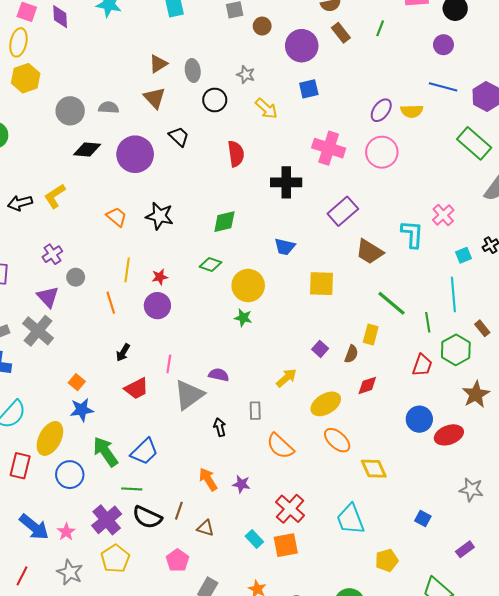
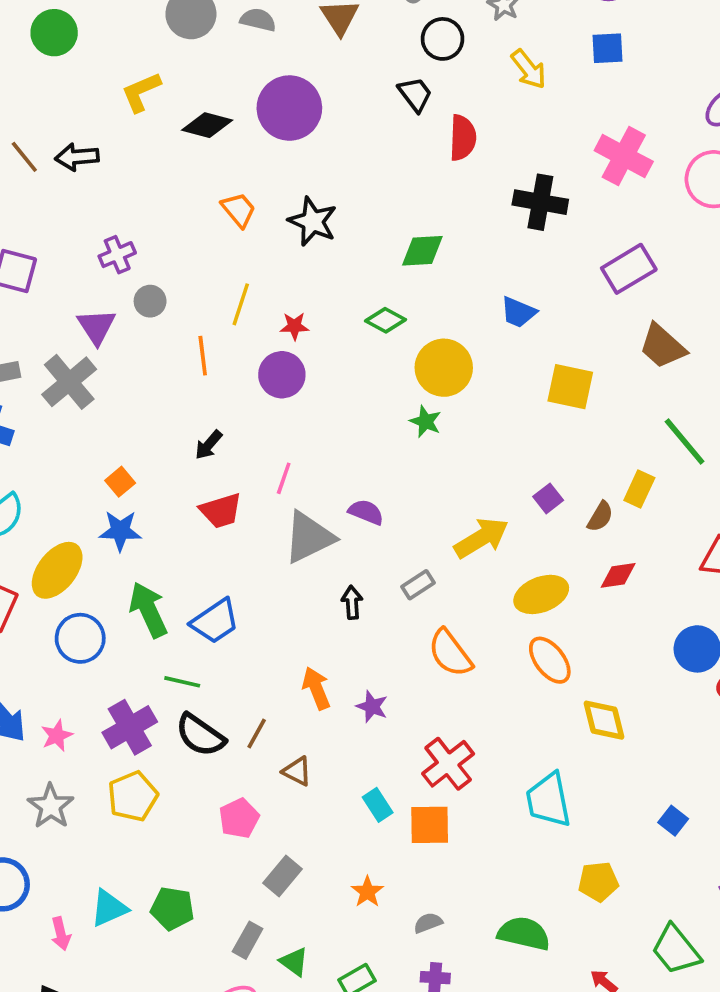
black trapezoid: (179, 137) -> (415, 94), moved
black diamond: (87, 149) -> (207, 125), moved
yellow L-shape: (55, 196) -> (141, 92), moved
yellow arrow: (286, 378) -> (481, 538), size x1.4
gray rectangle: (255, 411) -> (418, 585), turned 48

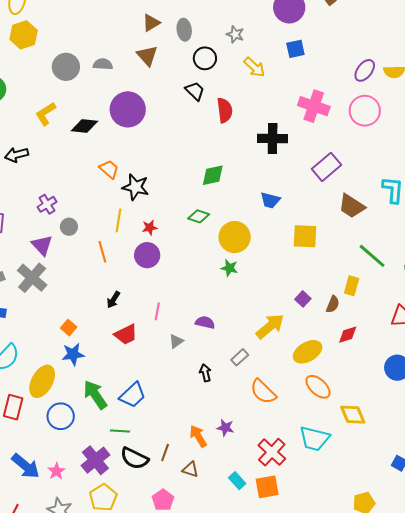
black star: (313, 221) -> (136, 187), moved
gray triangle: (309, 537) -> (176, 341), size x0.5
orange arrow: (316, 688) -> (198, 436), moved
cyan trapezoid: (549, 800) -> (314, 439), moved, turned -56

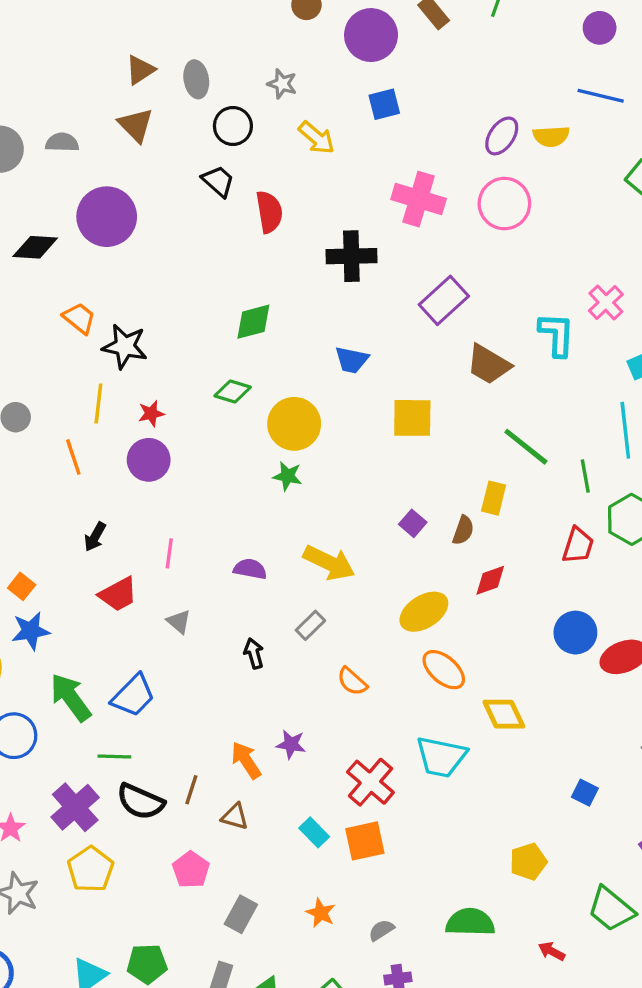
yellow arrow: (270, 326) -> (329, 563), moved, turned 68
gray triangle: (176, 341) -> (179, 622), moved, turned -42
orange semicircle: (263, 392) -> (352, 681), size x0.7

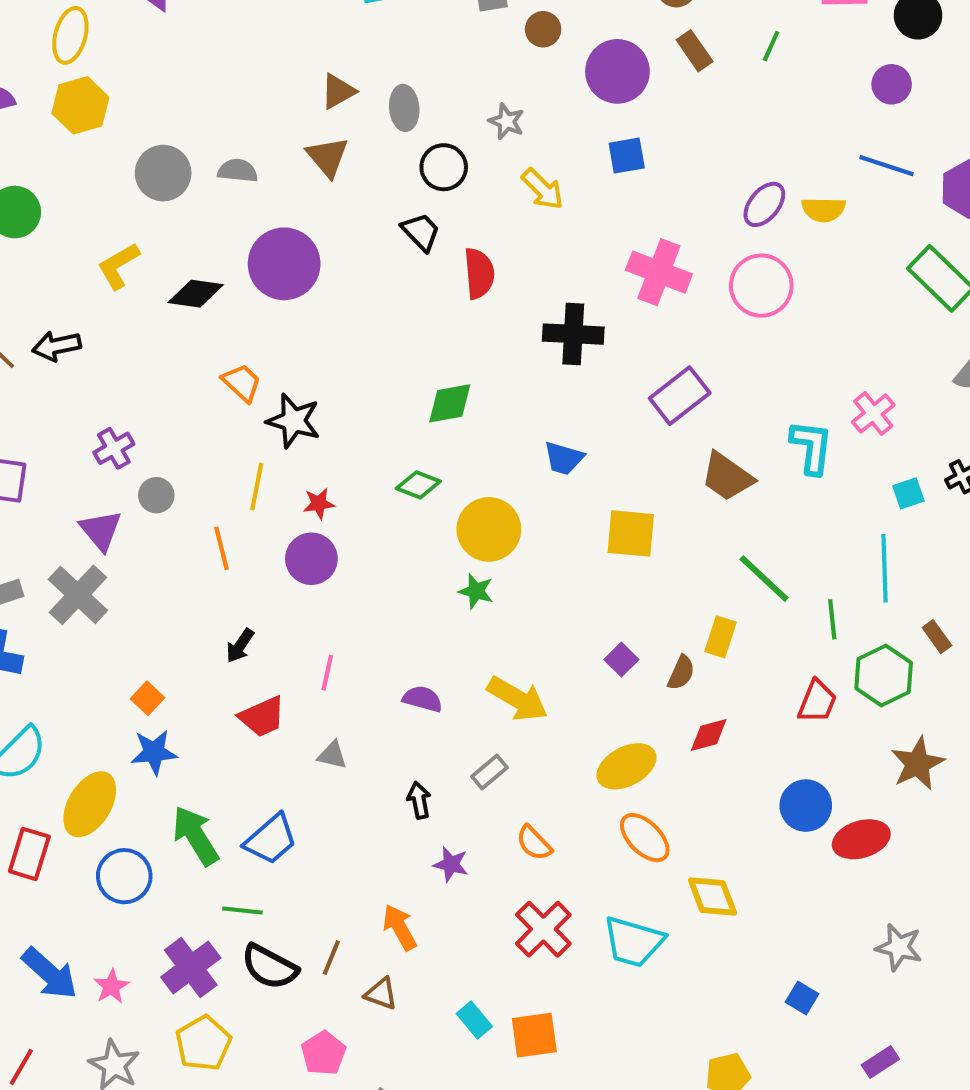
gray triangle: (179, 622) -> (332, 755), turned -32
purple star: (291, 744) -> (451, 864), moved
red cross: (370, 782) -> (543, 929), moved

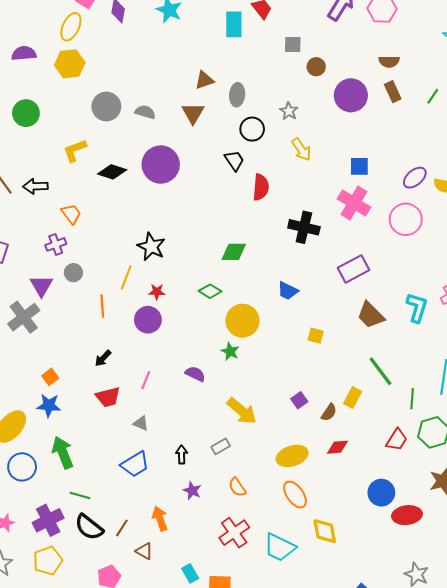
blue square: (627, 156) -> (359, 166), moved
orange trapezoid: (242, 383) -> (71, 214), moved
yellow square: (631, 533) -> (316, 336), size x0.6
purple semicircle: (423, 699) -> (195, 374), moved
blue trapezoid: (271, 839) -> (135, 464), moved

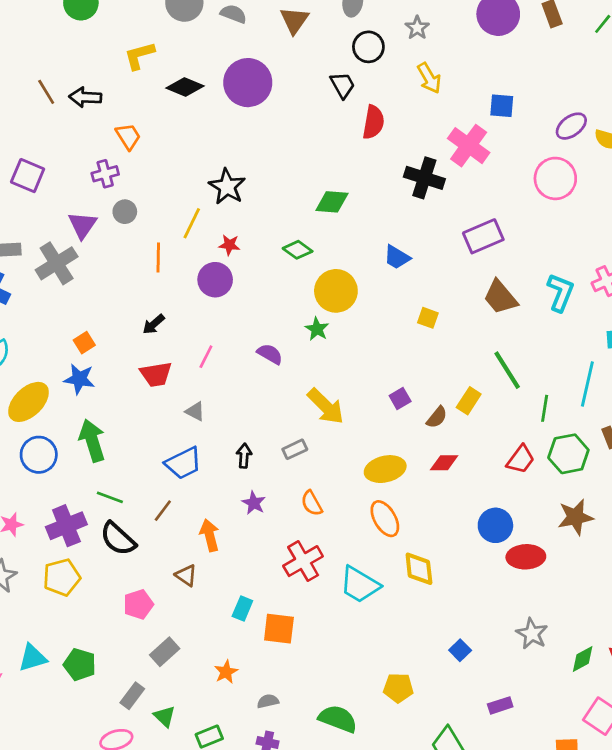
pink cross: (354, 203) -> (469, 146), moved
brown line: (122, 528) -> (163, 511), moved
cyan rectangle: (190, 573) -> (242, 609), turned 48

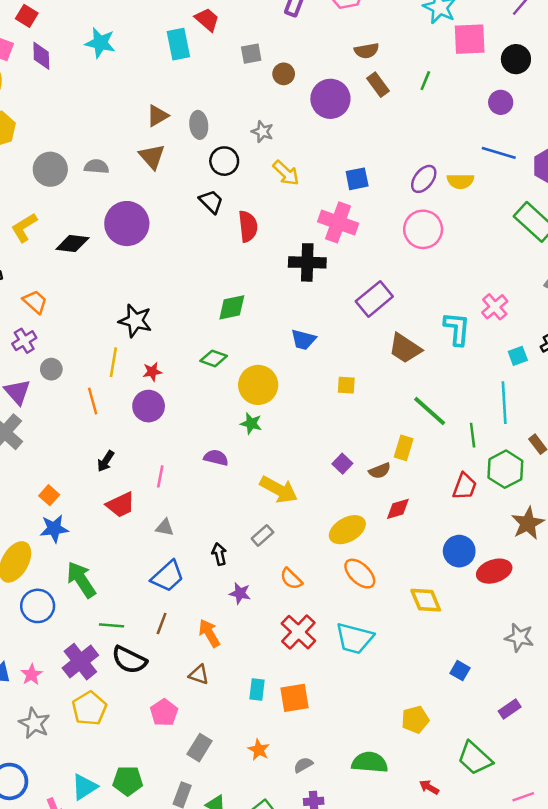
brown semicircle: (437, 417) -> (380, 471), turned 45
yellow diamond: (419, 569) -> (426, 600), moved

